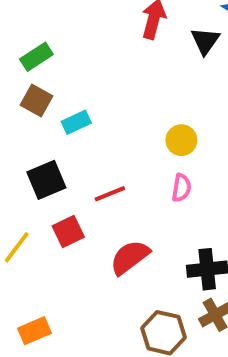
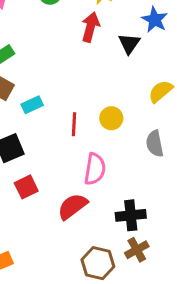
pink semicircle: (181, 188) -> (95, 169), moved, size x1.5
red line: (110, 194) -> (74, 124), moved, turned -65

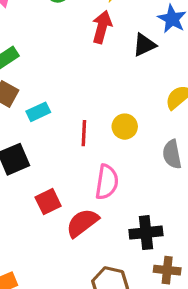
black triangle: (129, 44) -> (144, 45), turned 30
red square: (26, 187) -> (48, 202), moved
brown cross: (137, 250) -> (167, 270), moved, turned 35

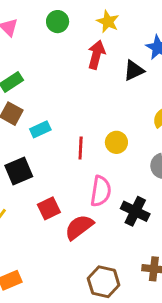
black cross: (146, 233) -> (135, 211), moved, turned 32

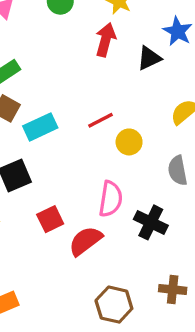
cyan rectangle: (40, 129) -> (40, 127), size x1.4
red line: (81, 148) -> (101, 120), moved, turned 60

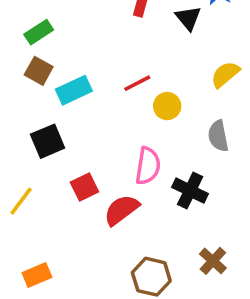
black triangle: (149, 58) -> (188, 18), turned -44
brown cross: (173, 289) -> (213, 261), turned 36

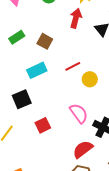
brown square: (39, 71) -> (45, 41), moved
pink semicircle: (148, 166) -> (79, 113), turned -45
red semicircle: (121, 210) -> (83, 149), moved

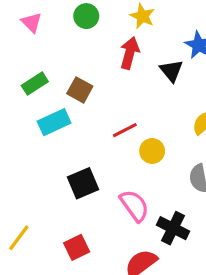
cyan rectangle: (37, 70) -> (54, 122), moved
black square: (22, 99) -> (83, 183), moved
red square: (43, 125) -> (77, 247), moved

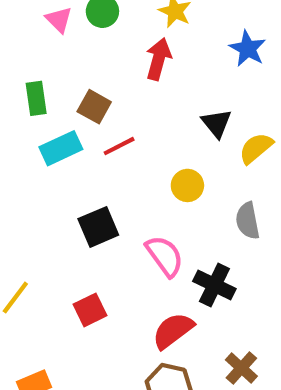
pink triangle: (32, 22) -> (59, 20), moved
black triangle: (171, 71) -> (216, 123), moved
green rectangle: (35, 84) -> (36, 98), turned -65
red line: (125, 130) -> (119, 146), moved

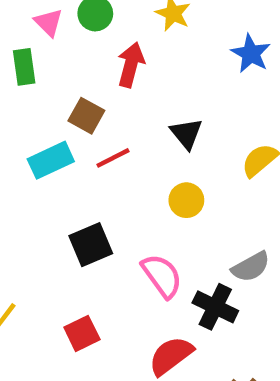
red arrow: (158, 59) -> (131, 65), moved
green rectangle: (36, 98) -> (24, 67), moved
black triangle: (216, 123) -> (186, 134), moved
gray semicircle: (248, 221) -> (251, 267), moved, turned -108

